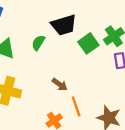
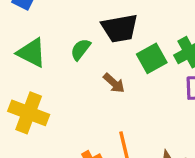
brown arrow: (60, 84) -> (114, 83), moved

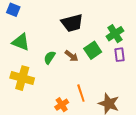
green semicircle: (81, 49) -> (50, 57), moved
green square: (152, 58) -> (93, 50), moved

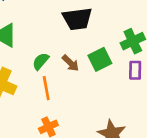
orange line: (81, 93) -> (46, 88), moved

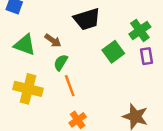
brown arrow: (71, 63) -> (53, 41), moved

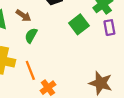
orange line: (70, 86) -> (30, 70), moved

